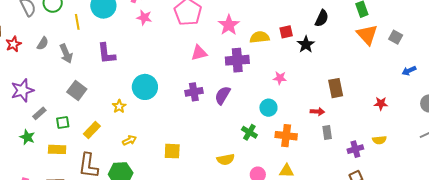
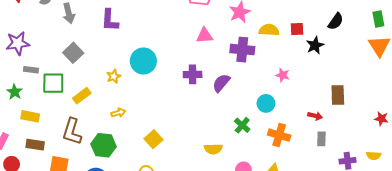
gray rectangle: (39, 113) -> (31, 70), turned 40
green square: (63, 123) -> (53, 83), size x1.6
yellow rectangle: (57, 149) -> (30, 116), moved
yellow square: (172, 151) -> (154, 139), moved, turned 36

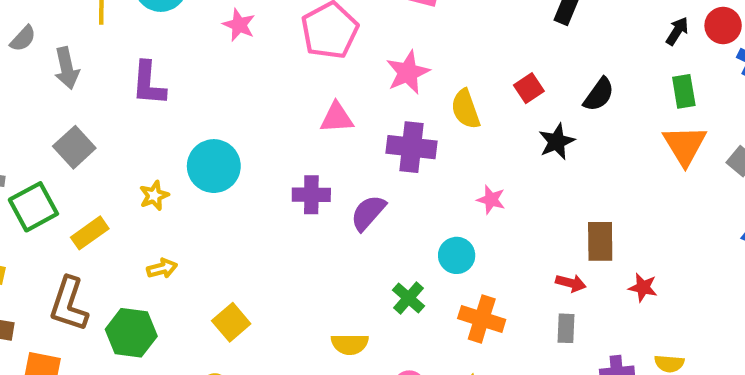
red square: (297, 29) -> (529, 88), moved, turned -32
yellow semicircle: (269, 30) -> (466, 109), turned -114
green square: (53, 83) -> (33, 207), turned -30
red arrow: (315, 116) -> (571, 283), moved
red star: (381, 119) -> (643, 287), moved

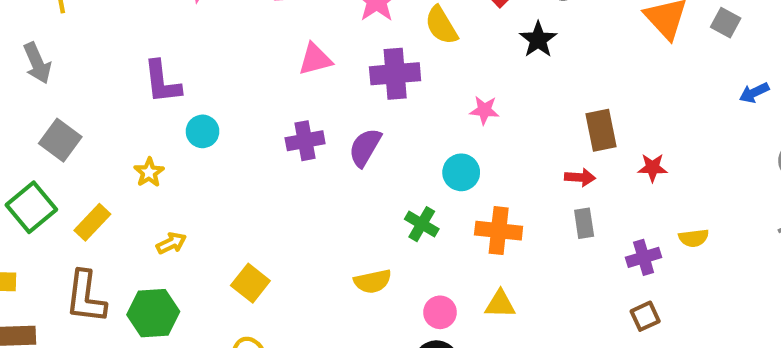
purple L-shape: (149, 83) -> (162, 82), moved
cyan circle: (214, 166) -> (203, 131), size x0.6

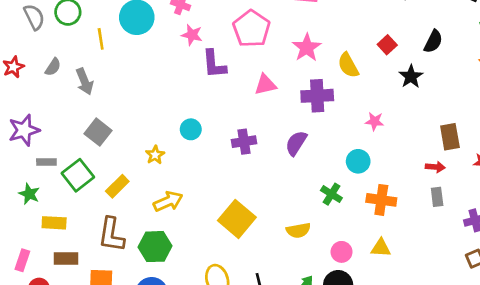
purple L-shape: (162, 82) -> (214, 64), moved
purple cross: (305, 141) -> (244, 142), moved
yellow arrow: (171, 243) -> (168, 201), size x1.5
yellow square: (250, 283) -> (237, 219), moved, size x1.5

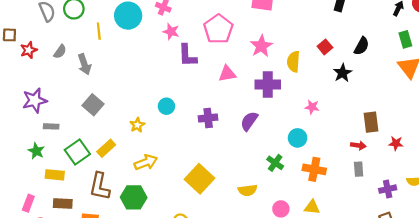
yellow semicircle: (348, 65) -> (293, 62), turned 30
green square: (78, 175) -> (77, 152), moved

